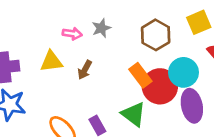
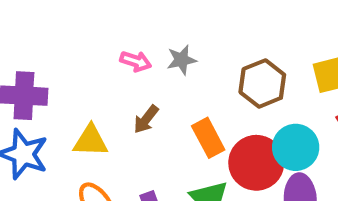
yellow triangle: (51, 62) -> (91, 141), moved
orange rectangle: (140, 75) -> (208, 138), moved

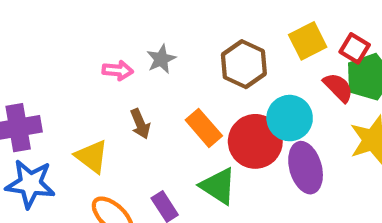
brown arrow: (146, 119) -> (140, 124), turned -48
yellow triangle: (91, 141) -> (92, 156), turned 48

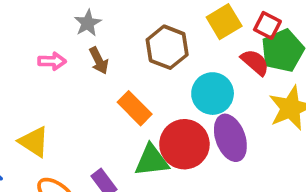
gray star: (161, 59) -> (88, 23), moved
brown arrow: (140, 124) -> (99, 61), moved
red circle: (255, 141) -> (184, 144), moved
green triangle: (218, 186) -> (152, 160), turned -36

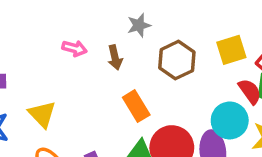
gray star: (88, 23) -> (139, 25), moved
cyan circle: (213, 94) -> (230, 120), moved

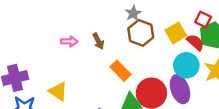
gray star: (139, 25) -> (133, 13), moved
yellow square: (231, 50) -> (176, 33), moved

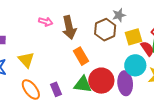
gray star: (133, 13) -> (119, 15), moved
brown arrow: (98, 41) -> (69, 27), size x1.6

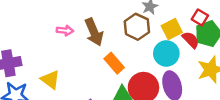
cyan circle: (135, 65) -> (166, 53), moved

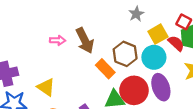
brown hexagon: (137, 27) -> (125, 54), moved

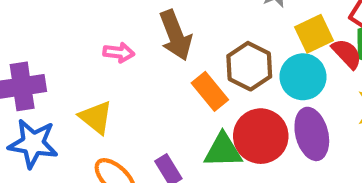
pink arrow: (58, 40) -> (119, 53), moved

